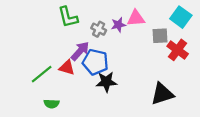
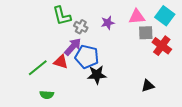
pink triangle: (136, 18) -> (137, 17), moved
gray cross: (99, 29) -> (81, 27), moved
black triangle: (162, 94) -> (148, 86), size x0.6

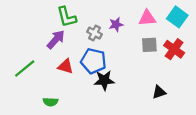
gray cross: (81, 27) -> (95, 33), moved
gray square: (146, 33) -> (149, 45), moved
purple arrow: (73, 47) -> (56, 39), moved
green line: (38, 68) -> (25, 69), moved

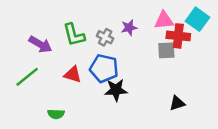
green L-shape: (67, 17) -> (74, 35), moved
purple arrow: (56, 39) -> (40, 44), moved, turned 78
red cross: (174, 49) -> (178, 36), moved, turned -30

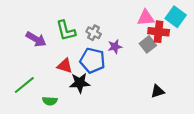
purple star: (129, 28) -> (115, 47), moved
gray square: (166, 50) -> (148, 44), turned -35
green line: (27, 77) -> (24, 85), moved
black star: (116, 90) -> (80, 83), moved

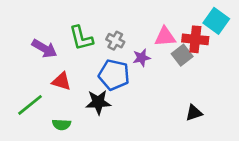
pink triangle: (146, 18) -> (165, 37), moved
red triangle: (65, 66) -> (61, 81), moved

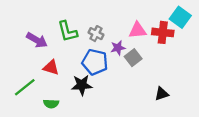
gray square: (182, 55) -> (133, 58), moved

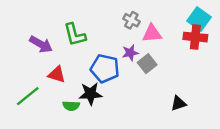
red cross: (163, 32) -> (195, 37), moved
gray cross: (96, 34) -> (131, 20), moved
green semicircle: (51, 104) -> (71, 106), moved

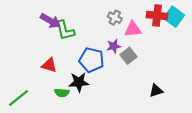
red cross: (195, 37) -> (157, 16), moved
purple arrow: (41, 44) -> (50, 21), moved
green line: (28, 96) -> (19, 98), moved

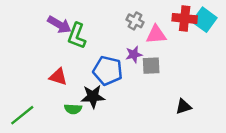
green L-shape: (65, 30) -> (77, 36), turned 35
gray square: (129, 56) -> (151, 66), turned 35

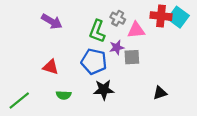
green L-shape: (77, 36) -> (97, 31), moved
black star: (93, 97) -> (104, 90), moved

